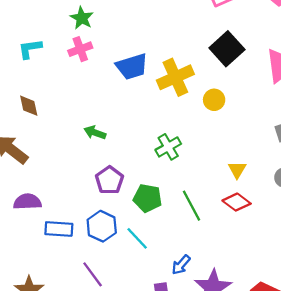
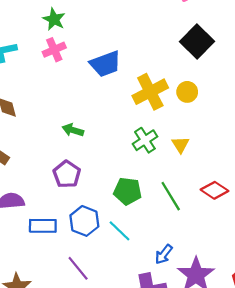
yellow cross: (175, 77) -> (150, 92), moved
yellow triangle: (237, 170) -> (180, 145), moved
purple pentagon: (109, 180) -> (67, 174), moved

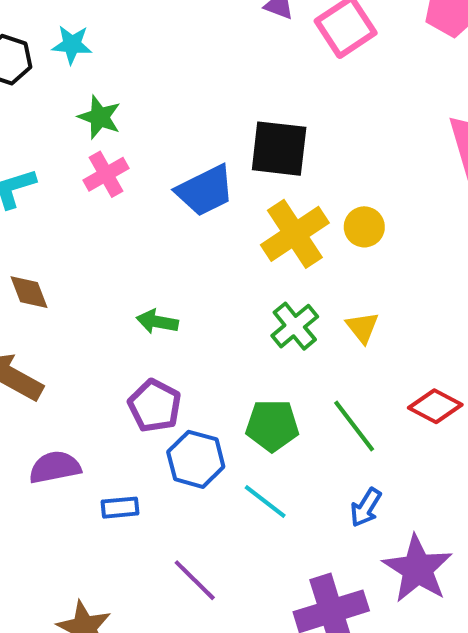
black square: (197, 42) -> (279, 149), moved, turned -32
blue hexagon: (84, 221) -> (196, 459), moved
blue rectangle: (43, 226) -> (120, 508), size x0.7
blue arrow: (164, 254) -> (366, 507), moved

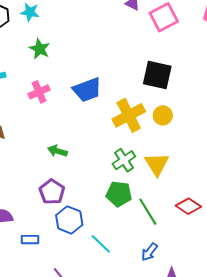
black square: (279, 149) -> (157, 75), moved
pink cross: (106, 174) -> (39, 92), moved
yellow triangle: (362, 327) -> (157, 164), size x1.5
green pentagon: (272, 425) -> (119, 194), moved

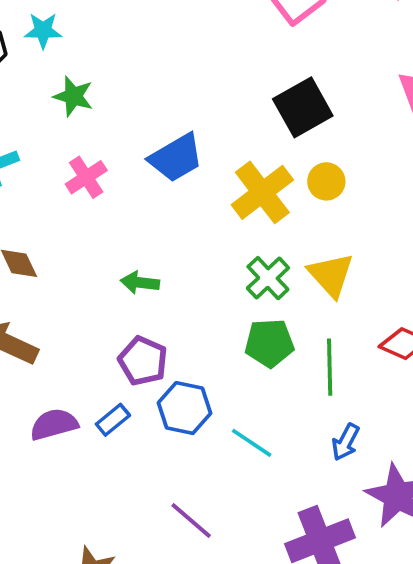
black square: (157, 75) -> (303, 107), turned -32
green line: (148, 212) -> (330, 367), turned 40
blue rectangle: (30, 240) -> (113, 420), moved, turned -30

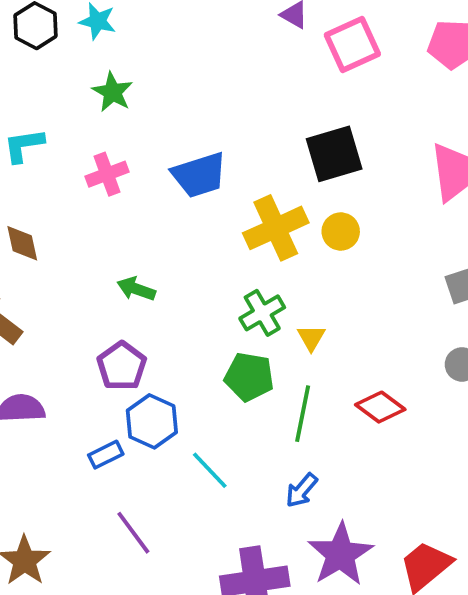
yellow triangle: (331, 275) -> (311, 338), moved, size x0.6
blue rectangle: (113, 420) -> (106, 455), moved

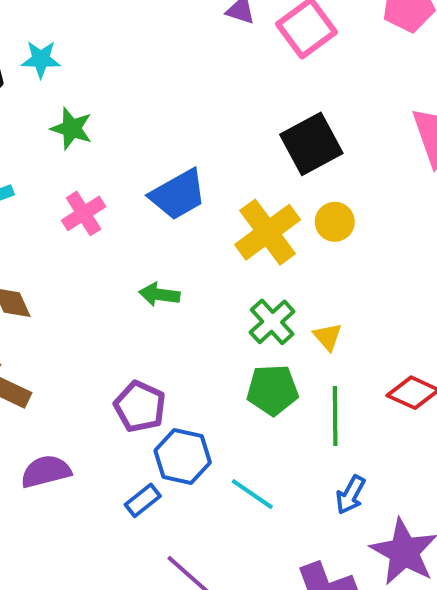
green arrow: (136, 289) -> (159, 294), moved

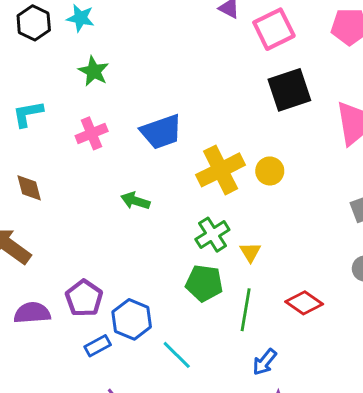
black square: (311, 144) -> (289, 90), moved
purple pentagon: (140, 406) -> (84, 298), moved
blue arrow: (351, 495) -> (265, 362), moved

